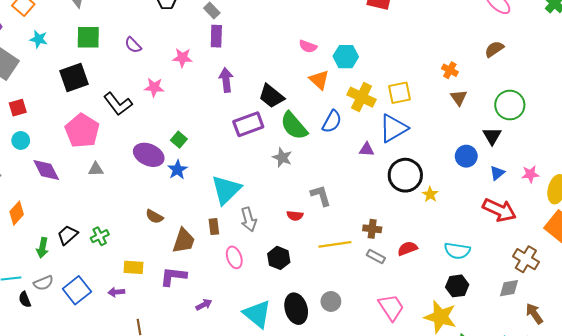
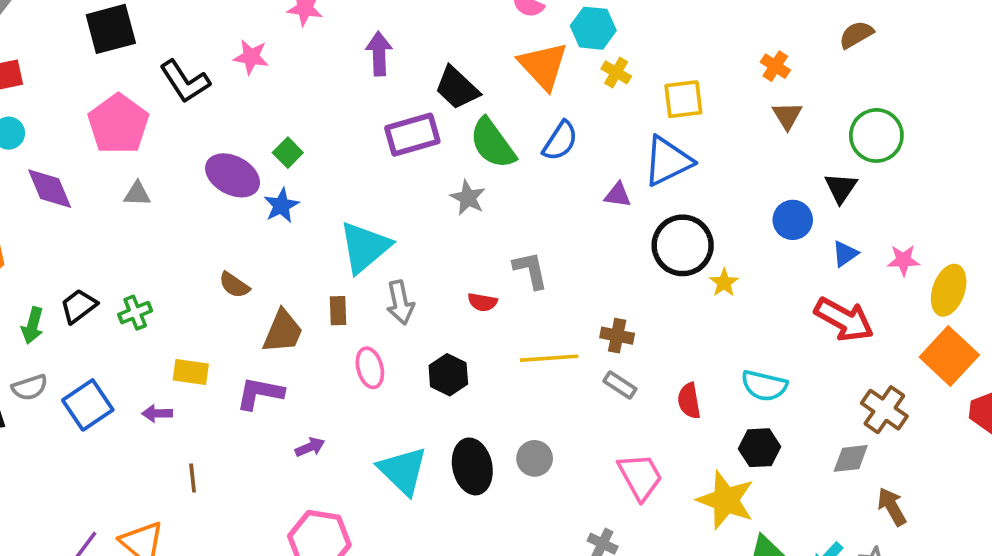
orange triangle: (319, 80) -> (543, 66), size x1.4
yellow cross: (362, 97) -> (616, 72), moved, size x0.6
red semicircle: (407, 248) -> (689, 401), moved, turned -84

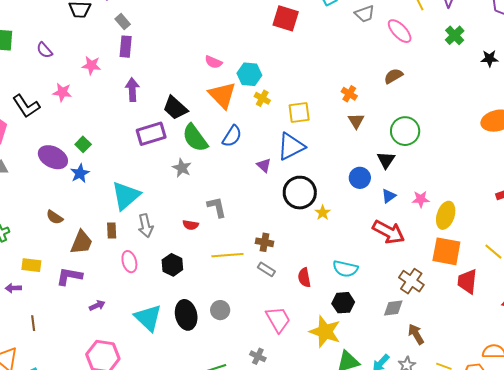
purple triangle: (618, 195) -> (264, 165), turned 35
orange square: (949, 356) -> (446, 251), turned -32

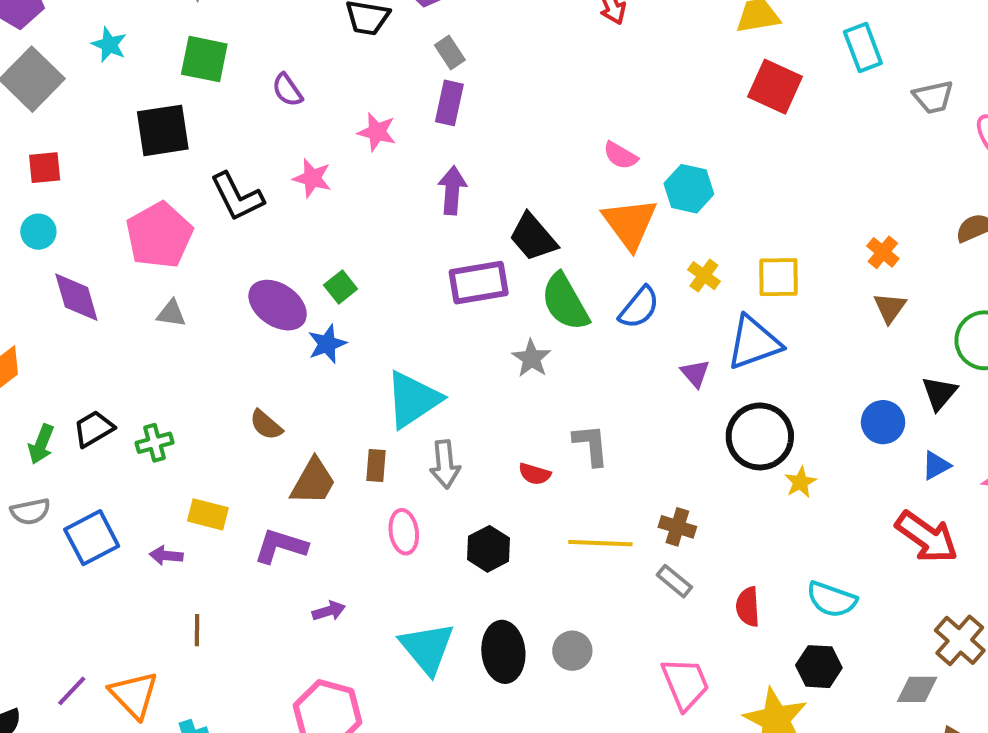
yellow cross: (262, 98) -> (704, 276), moved

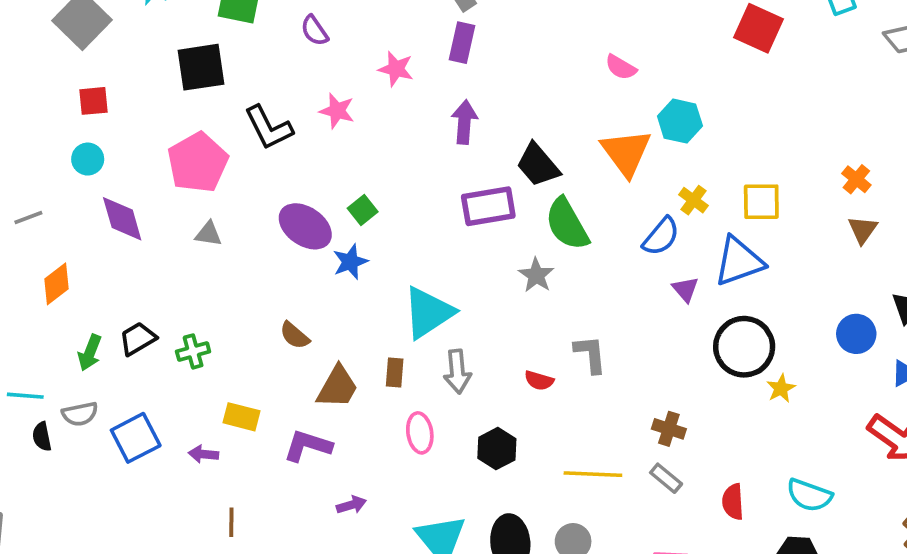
pink semicircle: (620, 156) -> (621, 67), moved
blue semicircle: (639, 308) -> (661, 236), moved
yellow line: (600, 543) -> (593, 474), moved

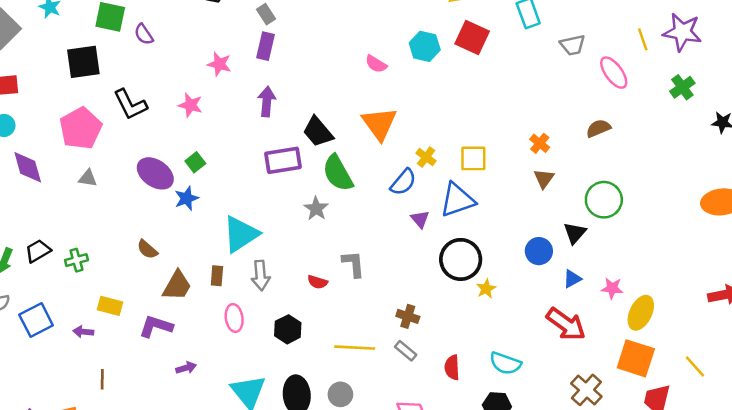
purple semicircle: (314, 31) -> (144, 34), moved
pink star: (337, 111) -> (190, 105), moved
cyan hexagon: (680, 121) -> (425, 46), moved

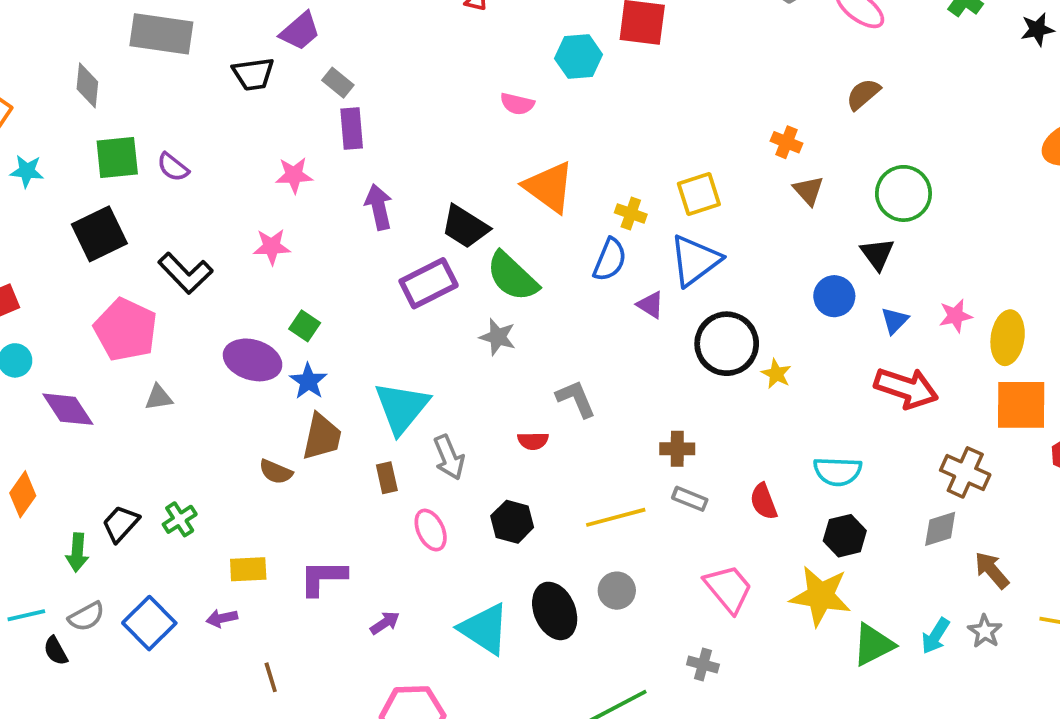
brown trapezoid: (177, 286) -> (322, 437), moved

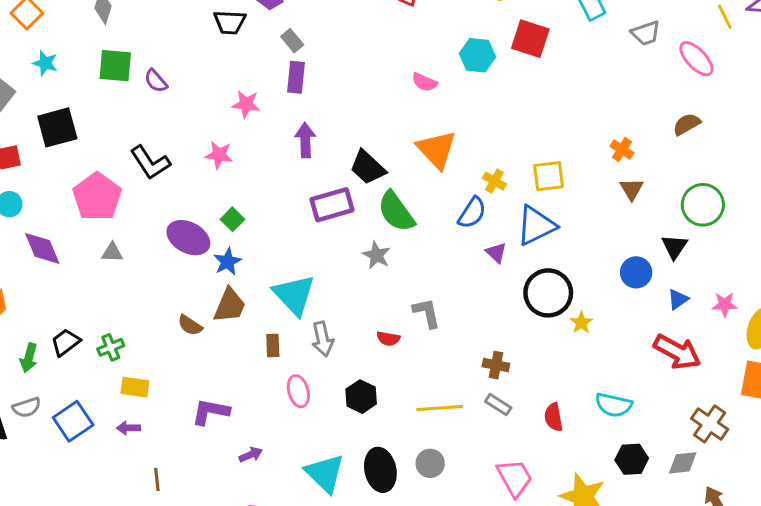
black square: (99, 234) -> (57, 127), moved
cyan triangle: (402, 408) -> (294, 295), turned -33
black hexagon: (845, 536) -> (632, 459), moved
yellow rectangle: (248, 569) -> (135, 387), moved

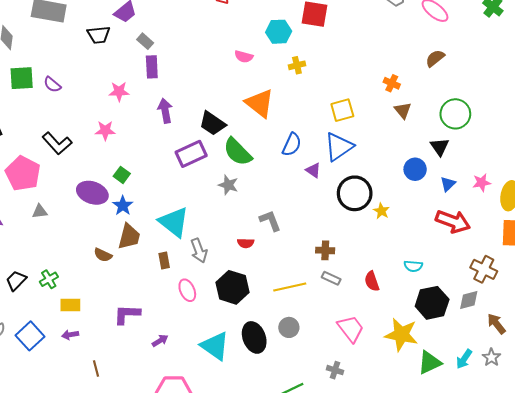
yellow cross: (494, 181) -> (297, 65), moved, turned -35
black hexagon: (361, 397) -> (233, 287), size x1.4
cyan semicircle: (614, 405) -> (413, 266), size x0.7
black hexagon: (632, 459) -> (432, 303), size x1.4

